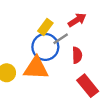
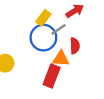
orange triangle: (36, 68) -> (61, 59), moved, size x0.7
red rectangle: (88, 86) -> (52, 76), moved, turned 60

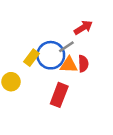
yellow rectangle: (43, 18) -> (31, 58), moved
orange triangle: (61, 59) -> (69, 65), moved

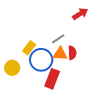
red arrow: (83, 28) -> (80, 14), moved
blue circle: (51, 55) -> (41, 60), moved

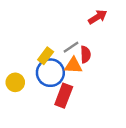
yellow rectangle: (29, 48) -> (46, 56), moved
red semicircle: (72, 53) -> (85, 54), moved

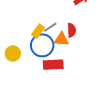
gray line: (71, 47) -> (50, 27), moved
red rectangle: (64, 96) -> (53, 65), turned 66

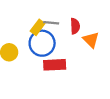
gray line: (50, 27) -> (51, 23), turned 40
orange triangle: (61, 39) -> (91, 40), moved, turned 42

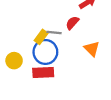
red semicircle: (75, 26) -> (72, 23), moved, turned -136
red rectangle: (55, 65) -> (43, 73), moved

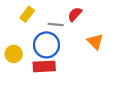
yellow rectangle: (41, 37) -> (27, 14), moved

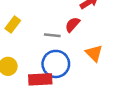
yellow rectangle: (27, 14) -> (13, 25), moved
blue circle: (46, 45) -> (56, 64), moved

